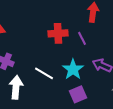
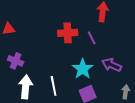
white line: (44, 73) -> (54, 86), moved, turned 48

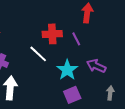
white line: (54, 86) -> (38, 54), moved, turned -36

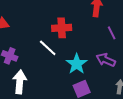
purple line: (76, 39) -> (112, 33), moved

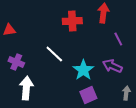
red cross: (62, 28) -> (72, 21), moved

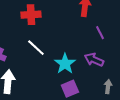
red cross: (72, 21) -> (31, 15), moved

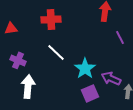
purple arrow: (94, 60) -> (111, 78), moved

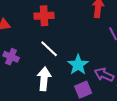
white arrow: (28, 86) -> (44, 79), moved

